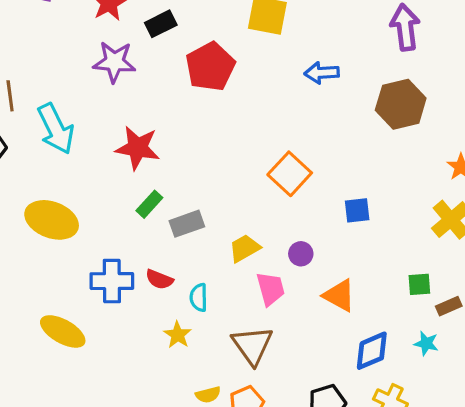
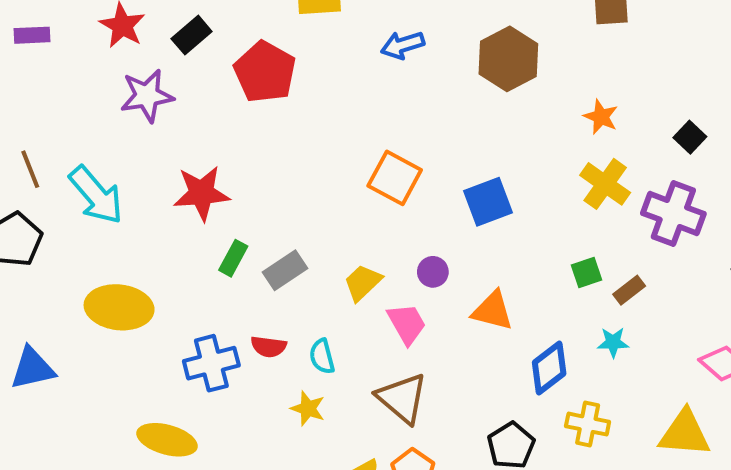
blue square: (357, 210) -> (488, 202), size x1.4

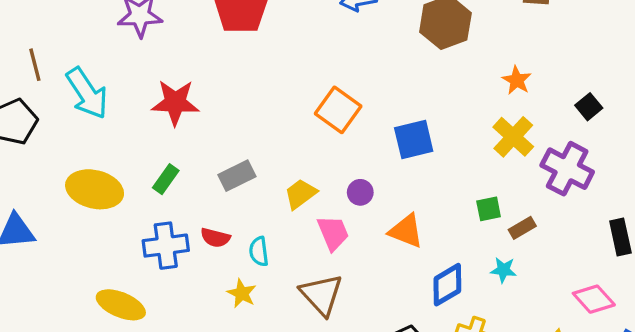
green rectangle: (233, 258) -> (166, 179), moved

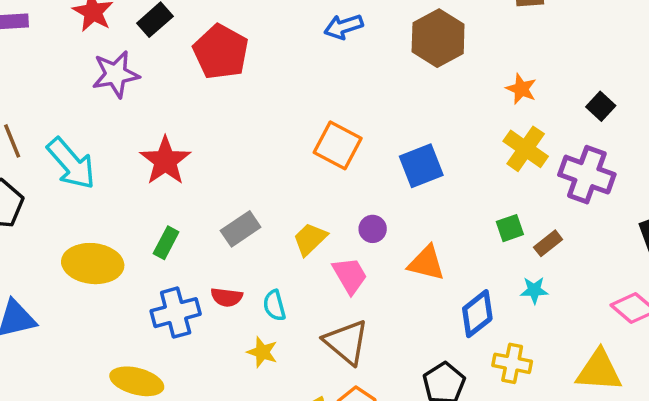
red star: (175, 103) -> (165, 161), turned -30

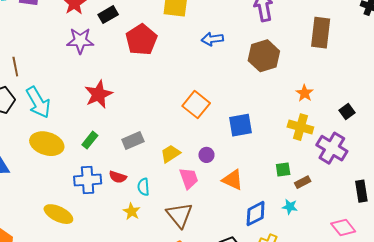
yellow cross: (526, 149) -> (300, 127), turned -30
cyan arrow: (71, 164) -> (38, 102), moved

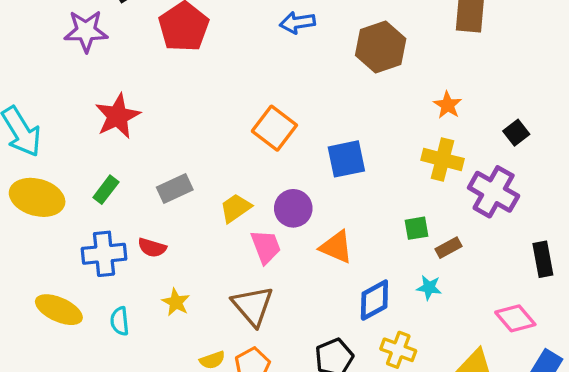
purple circle: (206, 155) -> (293, 208), size x1.5
cyan semicircle: (143, 187) -> (120, 321), moved

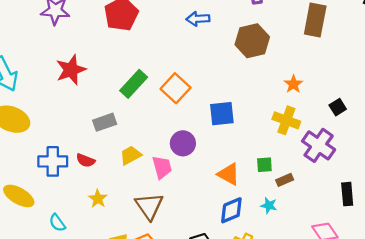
green rectangle: (106, 190) -> (134, 84), moved, size x1.5
yellow trapezoid: (236, 208) -> (131, 155), moved
orange triangle: (336, 247) -> (229, 174), moved
cyan semicircle: (120, 321) -> (57, 223), moved, turned -36

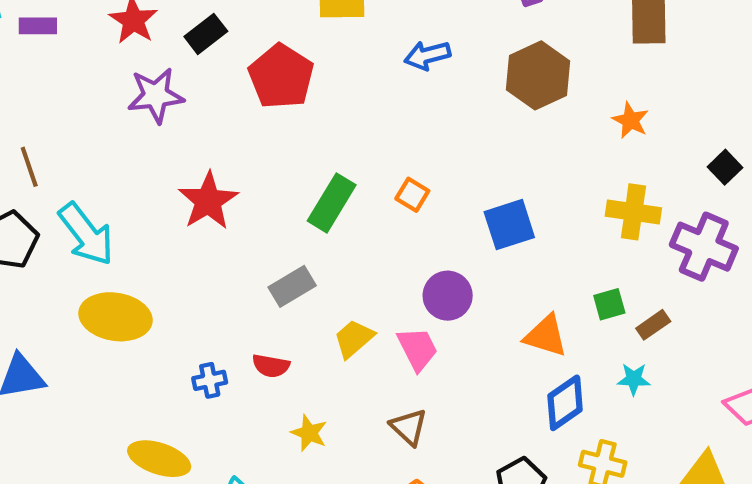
orange star: (293, 84) -> (630, 120), moved
orange square: (176, 88) -> (412, 195), size x0.6
blue cross: (53, 161) -> (210, 380), size x0.6
brown triangle: (149, 206) -> (409, 427), size x0.7

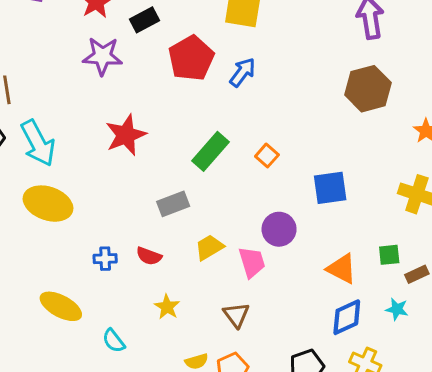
blue arrow: (427, 55) -> (243, 72), moved, turned 132

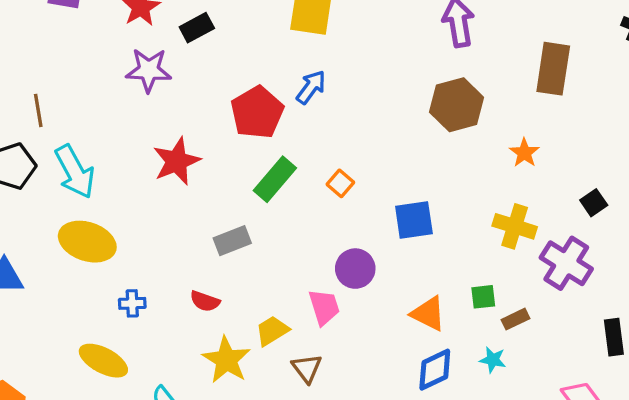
red pentagon: (191, 58) -> (257, 112), moved
yellow trapezoid: (209, 247) -> (272, 331), moved
blue cross: (105, 259) -> (132, 303), moved
yellow star: (167, 307) -> (226, 360), size x1.6

